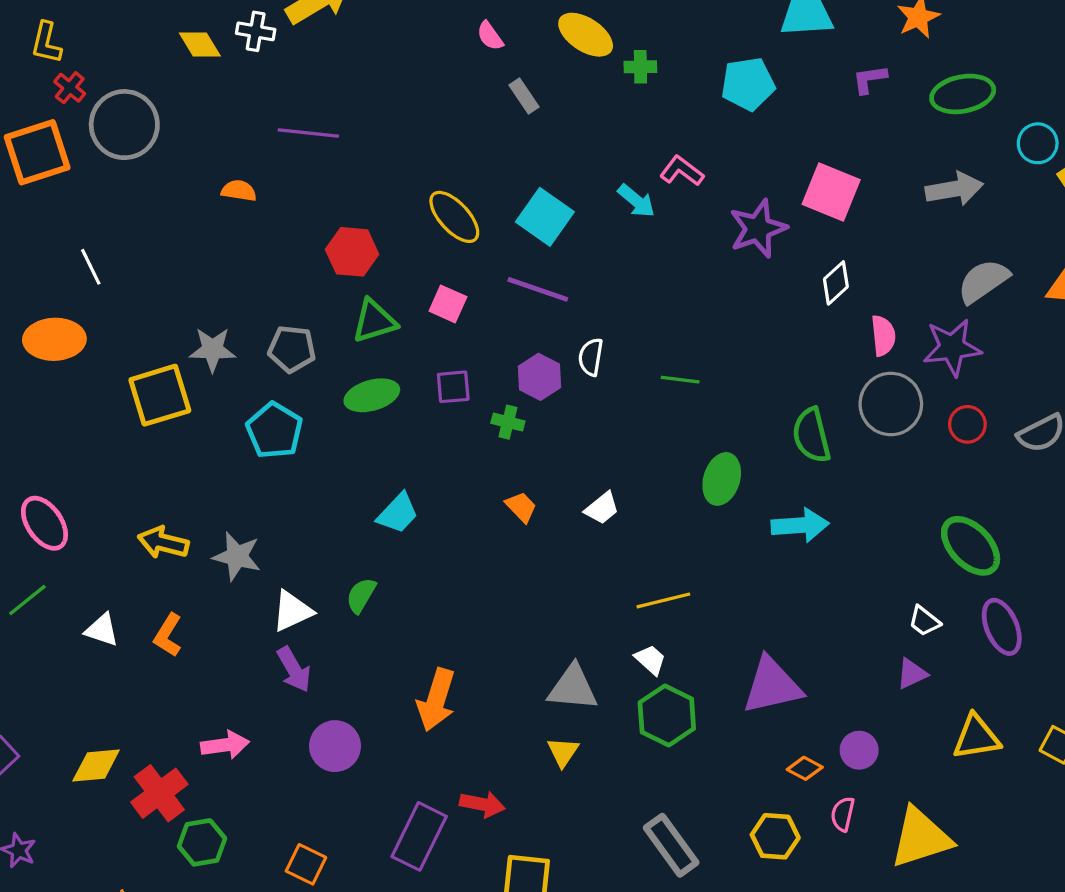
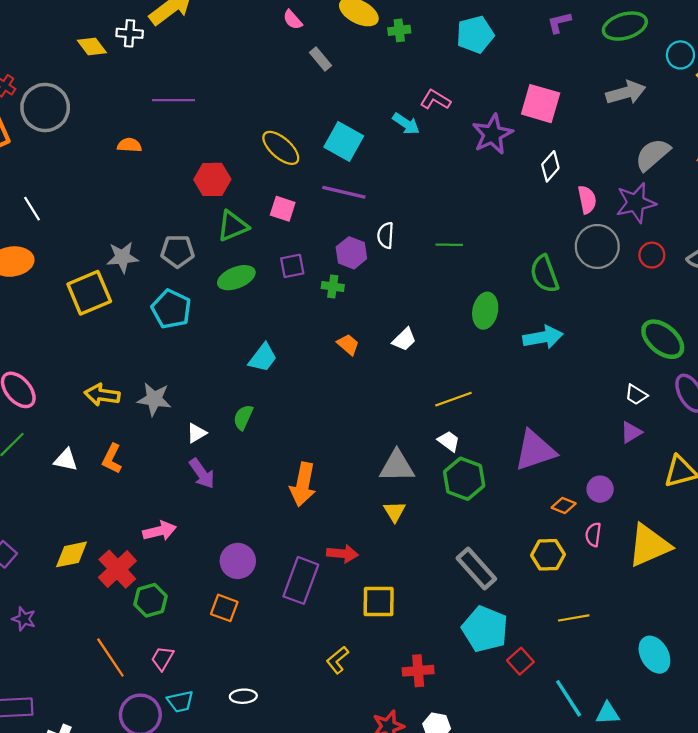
white triangle: (292, 611) -> (197, 433), size x0.7
purple circle: (335, 746) -> (238, 561), moved

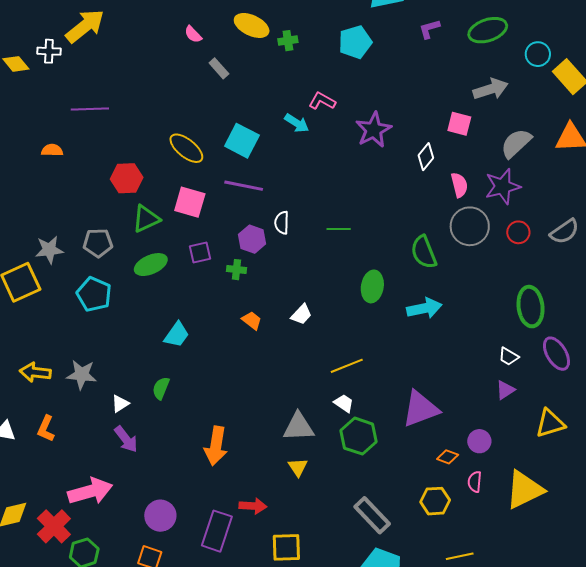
pink square: (541, 104) -> (459, 124), moved, size x0.7
pink square: (283, 209) -> (190, 202), size x1.4
green ellipse: (663, 339) -> (531, 307), turned 45
pink arrow: (160, 531) -> (90, 491), size x1.5

